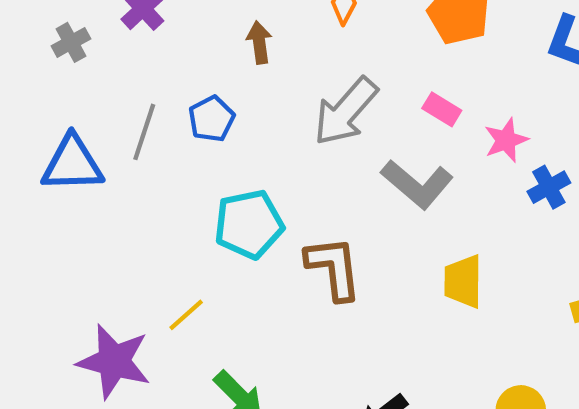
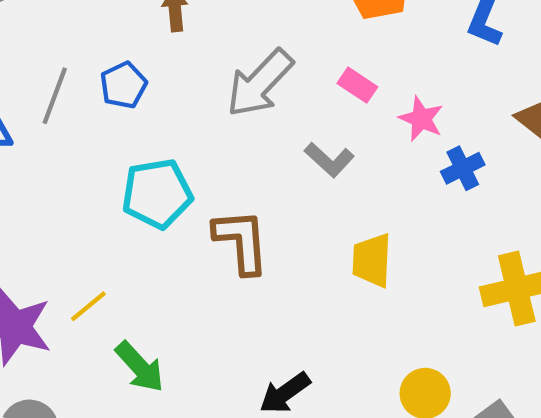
pink star: (506, 140) -> (421, 119), turned -30
gray L-shape: (417, 184) -> (329, 160), size x0.7
yellow line: (186, 315) -> (88, 306), moved

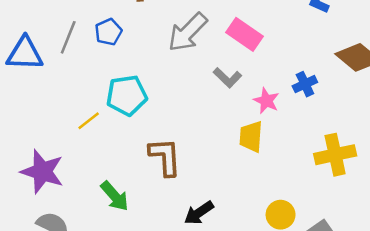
pink rectangle: (357, 85) -> (245, 34), size x1.6
pink star: (421, 119) -> (266, 101), moved
brown L-shape: (241, 241) -> (165, 157), moved
yellow line: (88, 306) -> (89, 121), moved

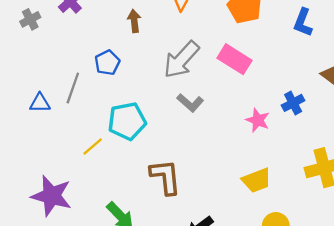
gray line: (68, 37) -> (73, 88), moved
blue triangle: (25, 54) -> (40, 103), moved, size x0.6
gray L-shape: (227, 78) -> (190, 103), moved
yellow trapezoid: (251, 137) -> (257, 180), moved, turned -112

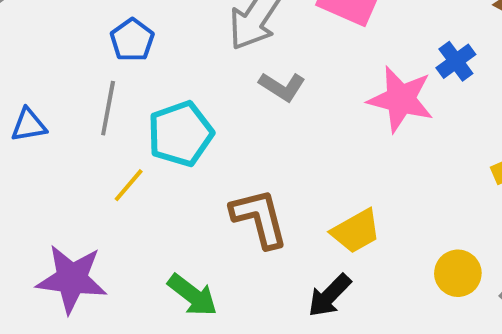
gray line: (73, 88) -> (108, 108), moved
pink star: (258, 120) -> (401, 99), size x1.6
yellow trapezoid: (257, 180) -> (356, 231), moved

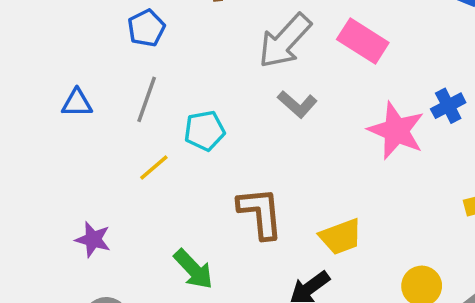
blue pentagon: (132, 40) -> (146, 28), moved
cyan pentagon: (180, 134) -> (205, 131), size x0.7
purple star: (72, 279) -> (93, 239), size x0.6

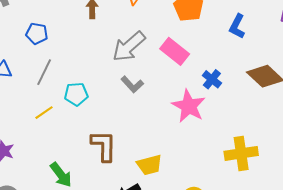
blue pentagon: (146, 28) -> (37, 34), moved, turned 30
blue cross: (448, 106) -> (212, 79), moved, turned -30

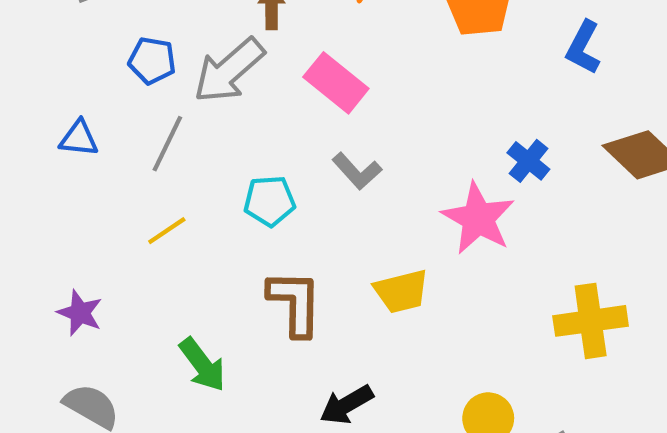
gray arrow: (129, 46) -> (229, 70), moved
pink rectangle: (175, 51) -> (336, 83), moved
cyan pentagon: (76, 94) -> (270, 201), moved
yellow trapezoid: (149, 165) -> (401, 291), moved

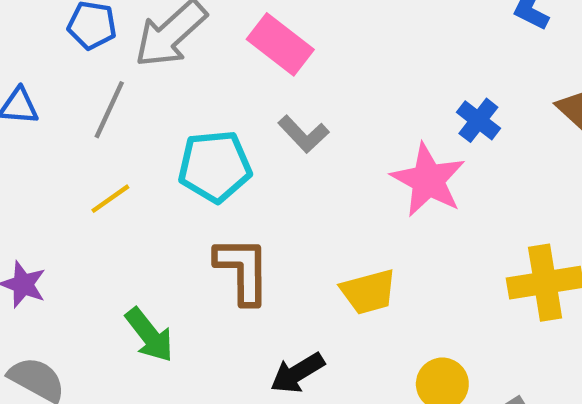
cyan pentagon: (270, 201) -> (215, 166), size x1.4
yellow trapezoid: (401, 291) -> (368, 292), moved

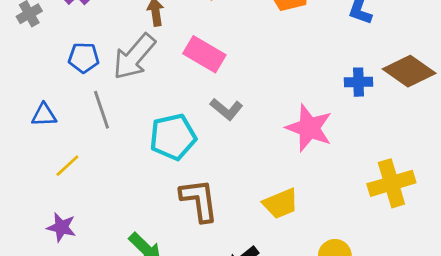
gray line: (109, 110) -> (102, 110), turned -36
blue cross: (478, 120) -> (359, 82), moved, turned -32
yellow line: (110, 199) -> (67, 166), moved

